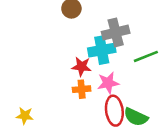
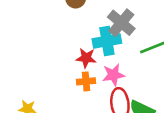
gray cross: (116, 32) -> (121, 23), turned -36

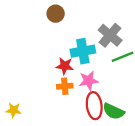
gray cross: (121, 23) -> (110, 35), moved

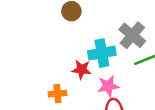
orange cross: (65, 86) -> (57, 94), moved

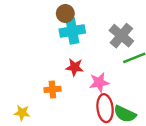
cyan cross: (102, 53) -> (72, 31), moved

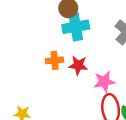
orange cross: (52, 89) -> (55, 60), moved

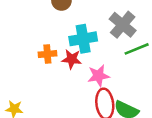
cyan cross: (76, 27) -> (83, 39), moved

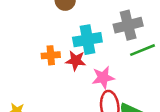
gray cross: (123, 25) -> (128, 25), turned 36

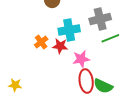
orange cross: (51, 55) -> (41, 42), turned -32

